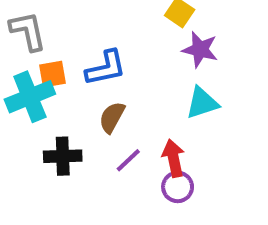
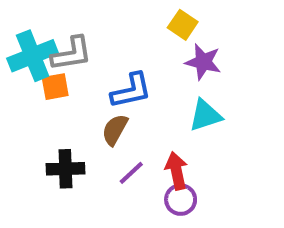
gray L-shape: (28, 31) -> (72, 54), moved, turned 93
blue L-shape: (106, 68) -> (131, 91), moved
cyan cross: (30, 97) -> (33, 56), moved

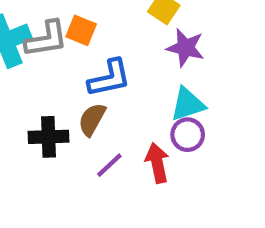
orange square: (55, 87) -> (81, 30), moved, turned 32
black cross: (65, 169) -> (48, 137), moved
purple circle: (181, 200) -> (188, 135), moved

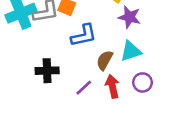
brown semicircle: (92, 119) -> (105, 60), moved
purple circle: (188, 135) -> (143, 82), moved

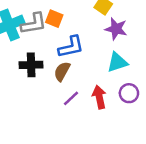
brown semicircle: (105, 60) -> (62, 71), moved
black cross: (47, 71) -> (31, 65), moved

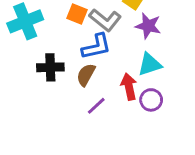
gray L-shape: (34, 24) -> (105, 20), moved, turned 48
purple circle: (129, 93) -> (151, 100), moved
red arrow: (99, 97) -> (129, 87), moved

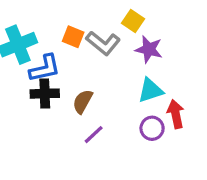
blue L-shape: (96, 47) -> (45, 68), moved
red arrow: (129, 87) -> (176, 114), moved

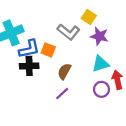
orange square: (73, 37) -> (48, 50), moved
brown semicircle: (83, 101) -> (64, 71), moved

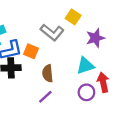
purple star: (99, 36) -> (95, 38), moved, turned -30
brown semicircle: (64, 71) -> (48, 73), turned -35

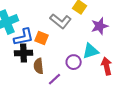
brown semicircle: (48, 73) -> (39, 66), moved
purple circle: (86, 92) -> (74, 62), moved

